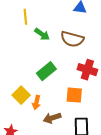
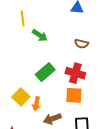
brown semicircle: (72, 39) -> (81, 44), moved, size x0.6
red cross: (87, 70) -> (75, 73), moved

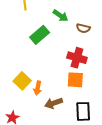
green arrow: (40, 35) -> (60, 16), moved
green rectangle: (45, 72) -> (40, 35), moved

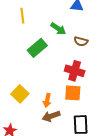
orange arrow: (38, 88) -> (47, 100), moved

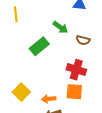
yellow line: (22, 16) -> (16, 14), moved
orange arrow: (47, 100) -> (49, 99), turned 72

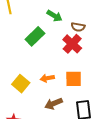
red cross: (76, 70) -> (72, 44), moved, turned 30
orange arrow: (49, 99) -> (47, 78), moved

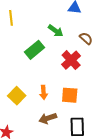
brown semicircle: (78, 27) -> (86, 38), moved, turned -152
orange arrow: (47, 78) -> (44, 92), turned -88

